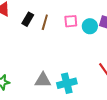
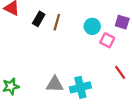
pink square: (71, 21) -> (107, 40), moved, turned 32
cyan circle: (90, 26) -> (92, 26), moved

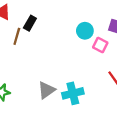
brown line: (57, 22) -> (17, 36), moved
gray triangle: (55, 84) -> (46, 90), turned -36

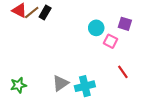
black rectangle: (30, 23) -> (45, 13), moved
brown line: (17, 36) -> (32, 13), moved, turned 35

